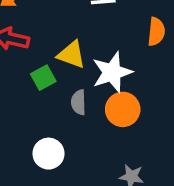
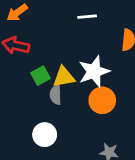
yellow triangle: (71, 55) -> (64, 77), moved, turned -30
gray semicircle: (79, 102) -> (56, 95), moved

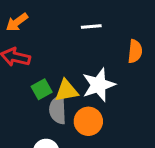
gray semicircle: (56, 95) -> (58, 110), size x1.4
orange circle: (102, 100) -> (88, 121), moved

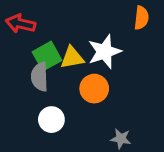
green square: (42, 89) -> (47, 56), size x1.4
gray semicircle: (58, 110) -> (40, 77), moved

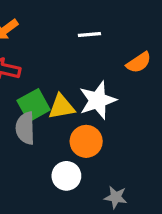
orange semicircle: (141, 18) -> (139, 62), turned 50
white circle: (51, 120) -> (66, 176), moved

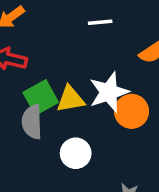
orange circle: (86, 141) -> (132, 111), moved
white circle: (66, 176) -> (76, 153), moved

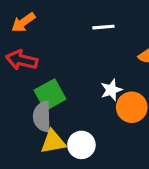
white star: (109, 92) -> (111, 90), size x0.6
yellow triangle: (70, 99) -> (53, 142), moved

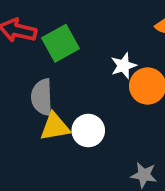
green square: (50, 95) -> (60, 43), moved

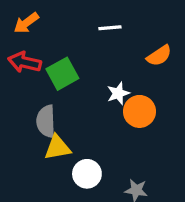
white circle: (88, 131) -> (87, 174), moved

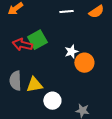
orange semicircle: (159, 56) -> (96, 12), moved
red arrow: (25, 62) -> (22, 45), moved
gray semicircle: (46, 121) -> (15, 81), moved

